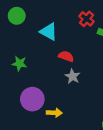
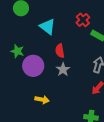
red semicircle: (66, 56) -> (60, 51), turned -128
purple circle: (32, 99) -> (33, 66), moved

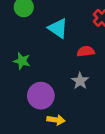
red semicircle: (60, 51) -> (86, 51), moved, turned 96
purple circle: (33, 66) -> (41, 96), moved

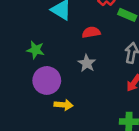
green star: (22, 61) -> (36, 50), moved

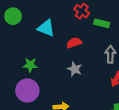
purple circle: (47, 80) -> (27, 90), moved

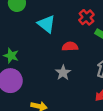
green star: (30, 65) -> (11, 56), moved

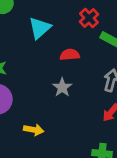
cyan triangle: (46, 24) -> (40, 28), turned 42

